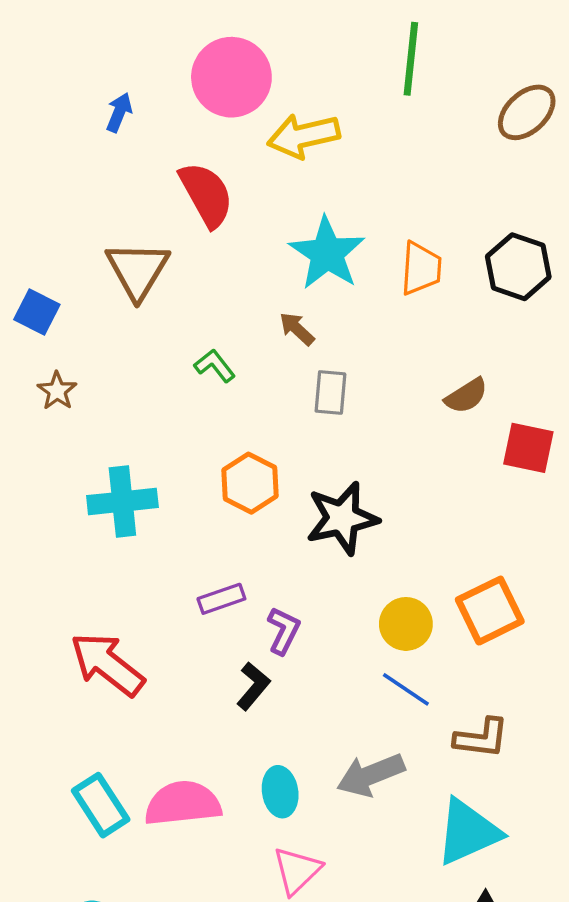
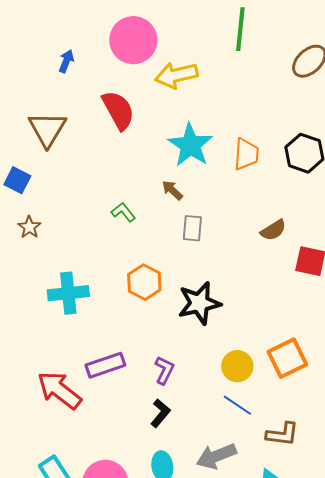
brown triangle: (138, 270) -> (47, 129), moved
purple rectangle: (221, 599) -> (105, 365), moved, size x1.4
black L-shape: (253, 686) -> (160, 413), moved

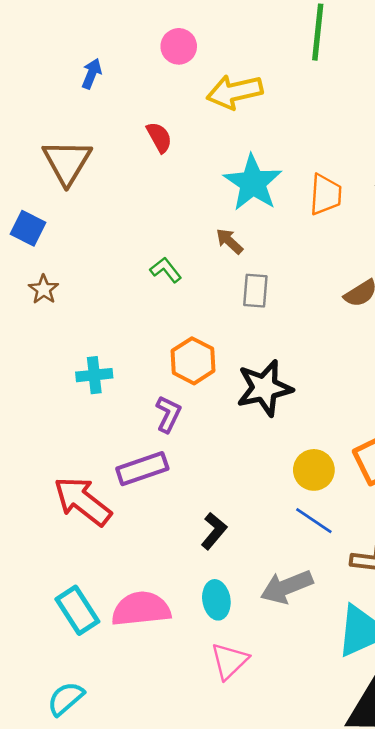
pink circle: (133, 40) -> (179, 46), size x0.6
red semicircle: (118, 110) -> (159, 137), size x0.6
cyan cross: (68, 293) -> (94, 375), size x0.7
purple L-shape: (164, 370) -> (168, 414), moved

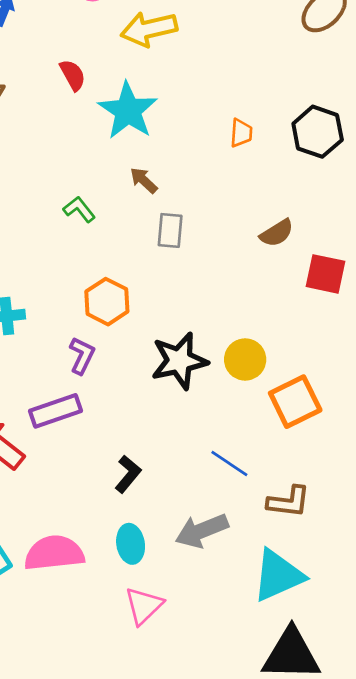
cyan star: (253, 183) -> (128, 111), moved
orange trapezoid: (326, 194) -> (241, 133), size x0.7
black star: (264, 388) -> (179, 361), moved
yellow circle: (314, 470) -> (245, 359), moved

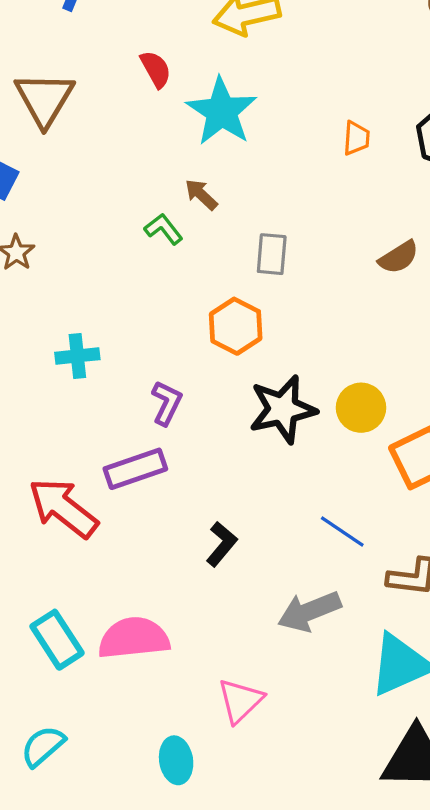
brown arrow: (144, 180) -> (201, 195), moved
orange hexagon: (107, 302) -> (236, 326), moved
cyan ellipse: (131, 544) -> (176, 760), moved

